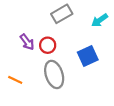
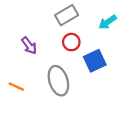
red circle: (48, 45) -> (71, 42), moved

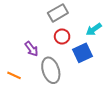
cyan arrow: (108, 22) -> (94, 29), moved
purple arrow: (29, 46) -> (31, 49), moved

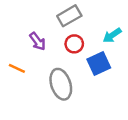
purple arrow: (31, 49) -> (38, 41), moved
orange line: (14, 75) -> (17, 68), moved

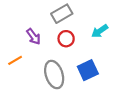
blue square: (99, 63) -> (88, 70), moved
orange line: (17, 68) -> (15, 60), turned -56

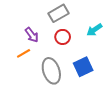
orange line: (15, 60) -> (24, 53), moved

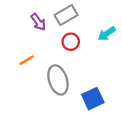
purple arrow: (32, 35) -> (38, 22), moved
blue square: (83, 67) -> (93, 99), moved

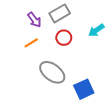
orange line: (27, 60) -> (31, 43), moved
gray ellipse: (58, 80) -> (52, 72), turned -35

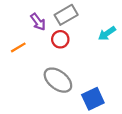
red circle: (64, 38) -> (60, 39), moved
orange line: (31, 43) -> (18, 47), moved

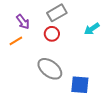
purple arrow: (38, 22) -> (23, 22), moved
blue square: (93, 99) -> (80, 85), turned 30

